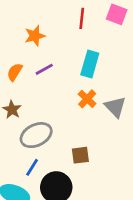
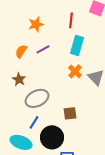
red line: (82, 18) -> (71, 20), moved

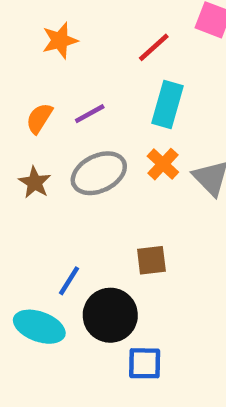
red line: (71, 20) -> (154, 47), turned 42
orange star: (36, 24) -> (60, 40), moved
gray ellipse: (37, 98) -> (99, 173), moved

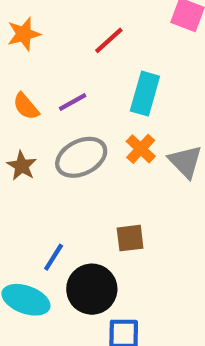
orange star: (60, 40) -> (24, 34), moved
red line: (154, 47) -> (109, 40), moved
orange semicircle: (39, 118) -> (26, 106), turned -72

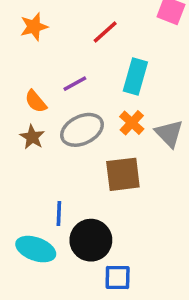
orange semicircle: (26, 106) -> (36, 101), moved
brown square: (130, 238) -> (123, 174), moved, size x1.5
blue line: (54, 257) -> (59, 213), turned -30

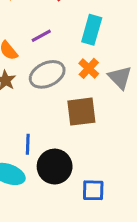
blue square: (118, 278) -> (93, 190), moved

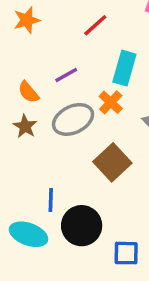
orange cross: (89, 68) -> (111, 102), moved
brown square: (81, 112) -> (112, 162), turned -36

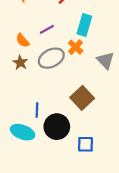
brown square: (112, 162) -> (82, 98), moved

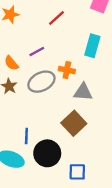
cyan rectangle: (84, 25) -> (92, 46), moved
orange cross: (76, 47) -> (67, 70), turned -32
gray triangle: (105, 60) -> (83, 92), moved, turned -42

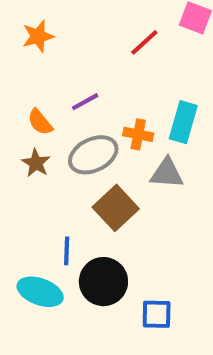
red line: (56, 18) -> (144, 42), moved
cyan rectangle: (92, 46) -> (183, 122), moved
brown square: (74, 123) -> (116, 208), moved

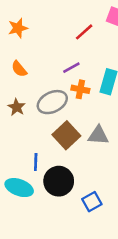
purple line: (85, 102) -> (71, 68), moved
orange semicircle: (40, 122) -> (19, 69), moved
gray triangle: (167, 173) -> (98, 135), moved
blue square: (157, 314) -> (92, 202), turned -30

